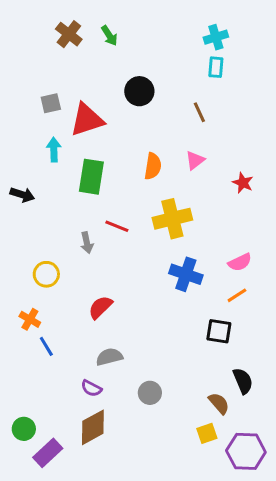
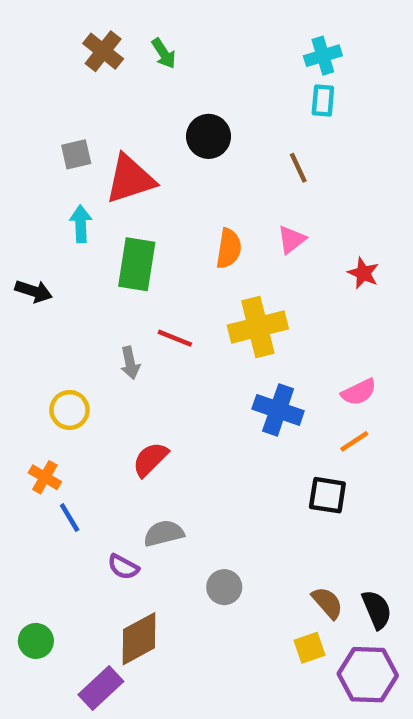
black semicircle: (243, 381) -> (377, 610), moved
purple semicircle: (91, 388) -> (123, 567), moved
purple rectangle: (48, 453) -> (101, 688), moved

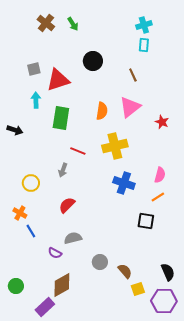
pink triangle: (292, 240) -> (130, 107), size x1.6
gray arrow: (130, 363) -> (63, 170), moved, turned 32
pink semicircle: (359, 392) -> (160, 175), turned -49
brown semicircle: (327, 603) -> (125, 271), moved

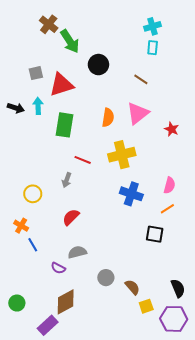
green arrow: (73, 24) -> (70, 41), moved, size x1.6
brown line: (133, 75) -> (141, 79), turned -32
black arrow: (15, 130) -> (16, 108), moved

